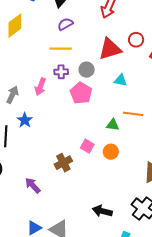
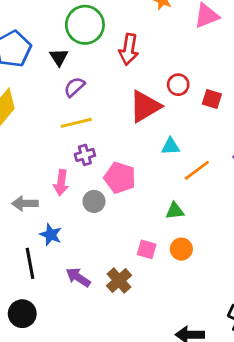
gray circle: (87, 70) -> (94, 201), moved
gray arrow: (12, 95) -> (25, 203), turned -102
orange line: (133, 114) -> (197, 170), moved, turned -30
purple arrow: (33, 185) -> (78, 277), moved

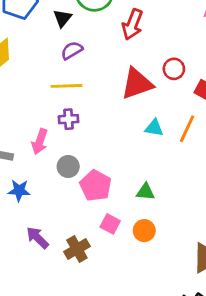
orange line: (197, 170) -> (187, 129), moved, turned -40
pink pentagon: (120, 178) -> (96, 186), moved
blue star: (51, 235) -> (19, 190), turned -30

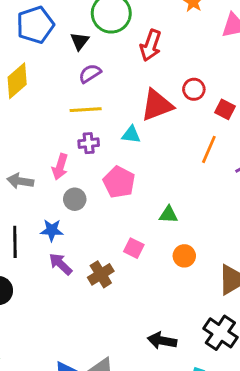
cyan triangle: (154, 128) -> (131, 135), moved
gray circle: (68, 167) -> (75, 199), moved
pink pentagon: (96, 186) -> (119, 182), moved
blue star: (19, 190) -> (52, 230), moved
orange circle: (144, 231) -> (184, 256), moved

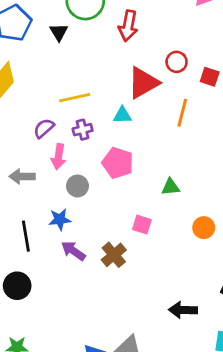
purple semicircle: (90, 73) -> (44, 128), moved
orange line: (209, 149) -> (182, 113), moved
orange circle: (184, 256) -> (204, 228), moved

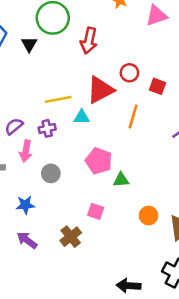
yellow line: (75, 98) -> (58, 99), moved
pink pentagon: (118, 163) -> (99, 161), moved
gray circle: (77, 186) -> (51, 173), moved
purple arrow: (73, 251) -> (27, 240), moved

